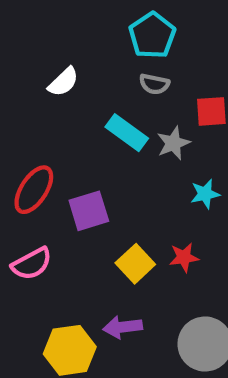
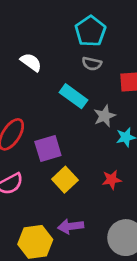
white semicircle: (63, 82) -> (31, 62), turned -100
gray star: (173, 143) -> (105, 116), moved
yellow square: (135, 264) -> (65, 180), moved

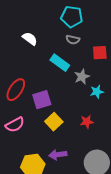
cyan pentagon: (90, 31) -> (72, 17), turned -30

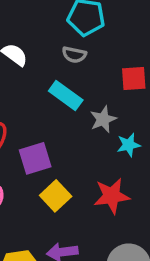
gray semicircle: (73, 40) -> (74, 55), moved
red star: (87, 122) -> (112, 196), size x1.5

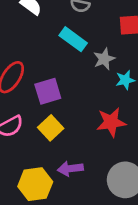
yellow square: (56, 196) -> (51, 128), moved

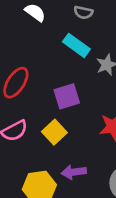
purple square: (48, 91) -> (67, 96), moved

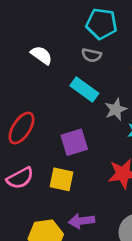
yellow square: (54, 132) -> (61, 179), turned -35

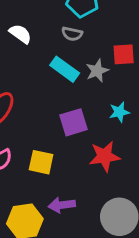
gray star: (116, 109) -> (97, 71), moved
purple square: (74, 142) -> (74, 122), moved

